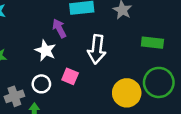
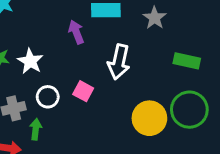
white star: (45, 50) -> (30, 61), moved

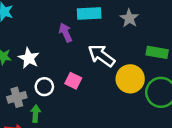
white arrow: (119, 62) -> (101, 56), turned 116
yellow circle: (149, 118) -> (130, 79), moved

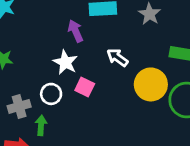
white arrow: (101, 56) -> (117, 58), size x0.7
white star: (29, 58) -> (65, 62), moved

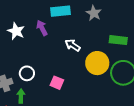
white star: (65, 62) -> (16, 31), moved
pink square: (85, 87) -> (57, 83), moved

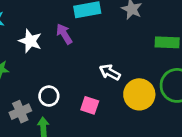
white arrow: (73, 45) -> (110, 72), moved
yellow circle: (97, 63) -> (139, 94), moved

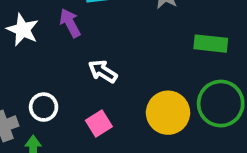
white arrow: (110, 72) -> (103, 71), moved
pink square: (90, 105) -> (99, 124), turned 36

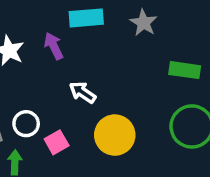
yellow circle: (168, 113) -> (115, 135), moved
pink square: (99, 124) -> (57, 142), moved

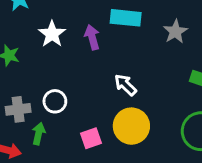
white arrow: (83, 92) -> (125, 85), moved
pink square: (57, 142) -> (91, 138), moved

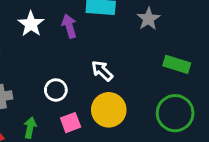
white circle: (55, 101) -> (56, 90), moved
green arrow: (39, 134) -> (30, 128), moved

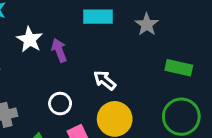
purple arrow: (69, 26) -> (59, 50), moved

